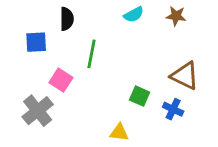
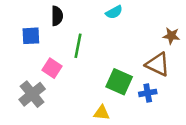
brown star: (176, 16) -> (171, 36), moved
green square: (140, 96) -> (119, 82), size x1.5
blue cross: (173, 109) -> (148, 93), turned -35

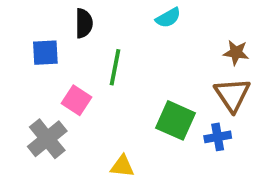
brown star: (171, 36) -> (236, 53), moved
brown triangle: (158, 64) -> (232, 95), turned 30
yellow triangle: (102, 113) -> (122, 166), moved

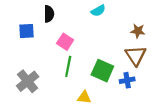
green line: (115, 67) -> (68, 66), moved
pink square: (77, 100) -> (65, 42), moved
yellow triangle: (122, 166) -> (84, 97), moved

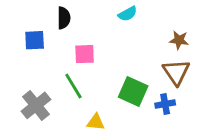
pink square: (65, 42) -> (85, 54), turned -35
green line: (68, 66) -> (73, 86), moved, turned -42
yellow triangle: (84, 97) -> (96, 122), moved

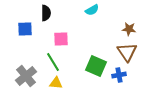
yellow triangle: (96, 122) -> (56, 83), moved

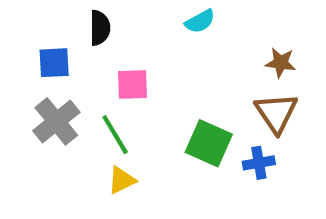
gray cross: (26, 76) -> (56, 121), moved
yellow triangle: (56, 83) -> (122, 180), turned -32

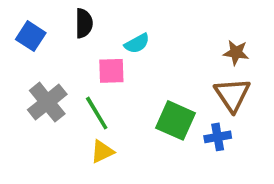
cyan semicircle: (200, 21) -> (137, 43), moved
blue square: (54, 63) -> (31, 36), moved, turned 36

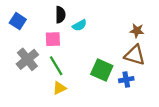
black semicircle: (84, 23) -> (60, 15), moved
pink square: (111, 71) -> (53, 39), moved
brown triangle: (232, 95) -> (135, 55), turned -40

